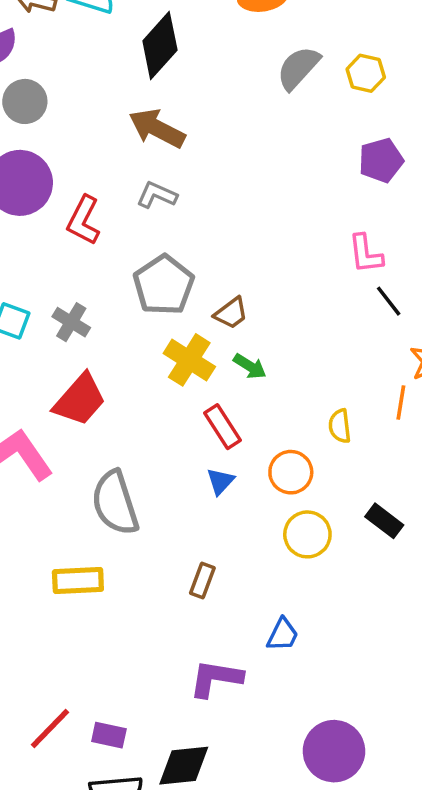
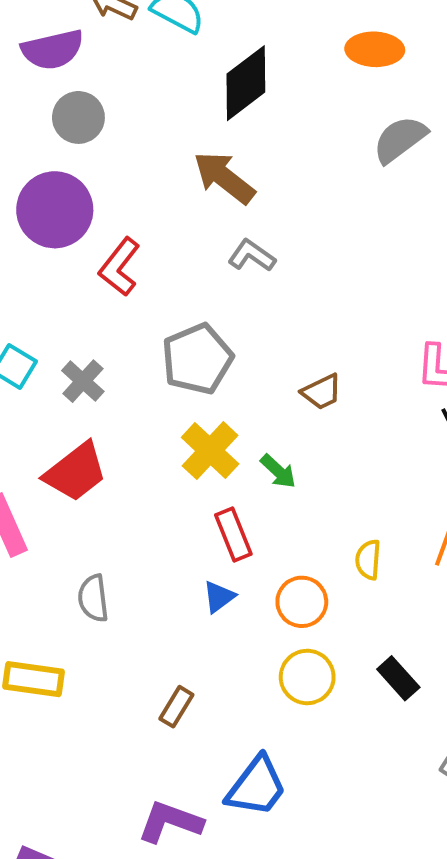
gray L-shape: (157, 195) -> (252, 256), moved
brown trapezoid: (231, 313) -> (322, 392), moved
gray semicircle: (115, 503) -> (93, 598), size x0.6
blue trapezoid: (283, 635) -> (257, 787), size x1.6

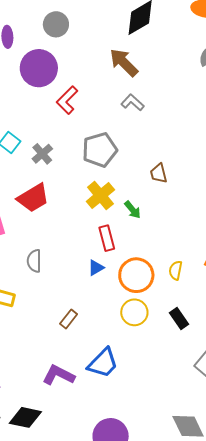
brown trapezoid: (322, 392) -> (159, 173), turned 95
yellow semicircle: (368, 560) -> (176, 270), moved
orange circle: (302, 602) -> (136, 275), size x1.4

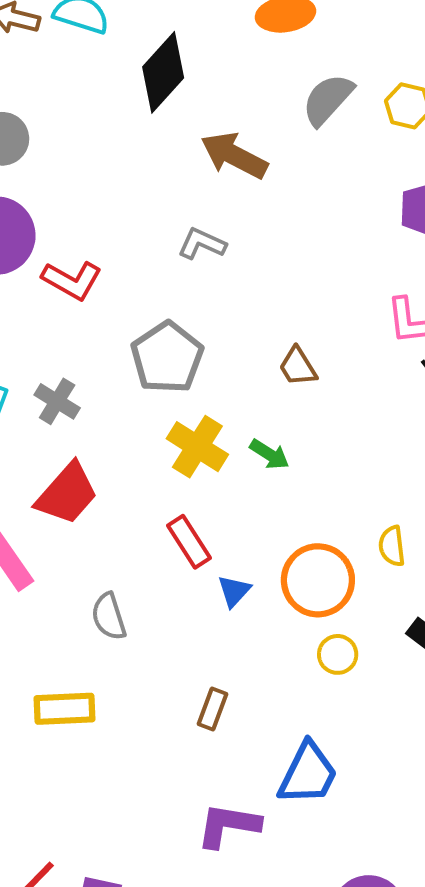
brown arrow: (124, 63) -> (234, 155), moved
red L-shape: (67, 100) -> (72, 280), turned -88
red rectangle: (107, 238) -> (189, 542), moved
yellow circle: (134, 312) -> (338, 654), size x0.7

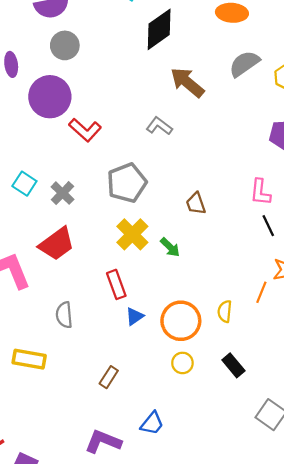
blue trapezoid: (308, 774) -> (152, 423), size x0.7

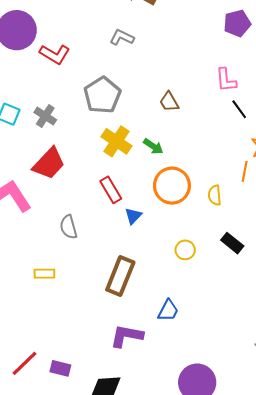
orange circle: (181, 321) -> (172, 186), moved
yellow rectangle: (29, 359) -> (44, 274), size x0.7
brown rectangle: (109, 377) -> (120, 276), size x1.8

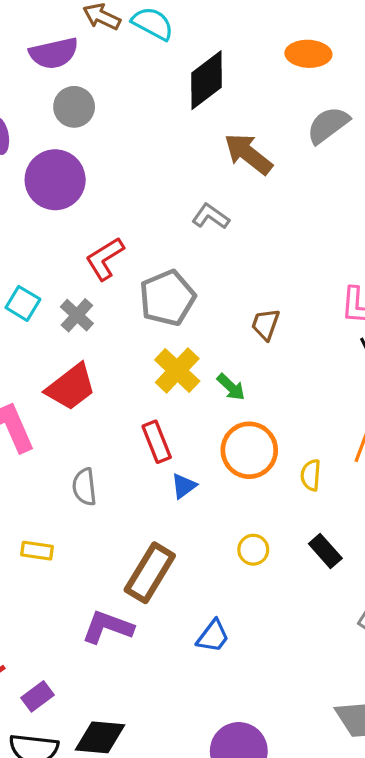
red L-shape: (55, 54) -> (105, 259), moved, turned 108
brown trapezoid: (169, 102) -> (266, 324), turned 40
purple L-shape: (127, 336) -> (108, 627), moved
purple rectangle: (60, 368) -> (38, 696), turned -60

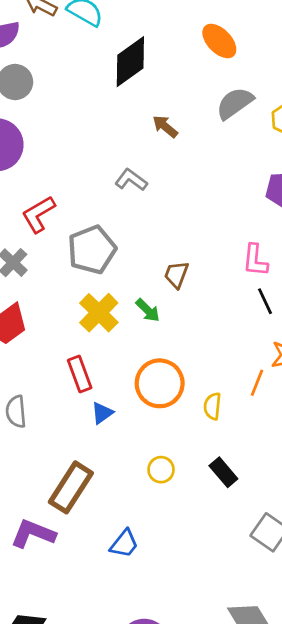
orange ellipse: (308, 54) -> (219, 41), turned 42
brown arrow: (248, 154) -> (165, 126), size x0.6
green arrow: (231, 387) -> (148, 310), moved

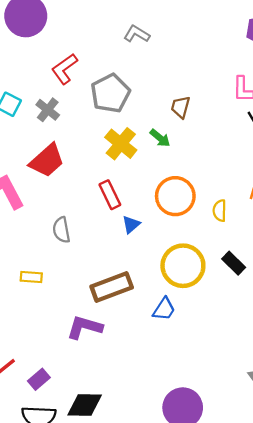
yellow circle: (161, 470) -> (183, 266), size x2.0
brown rectangle: (71, 487) -> (112, 287), turned 42
blue trapezoid: (124, 544) -> (164, 309), moved

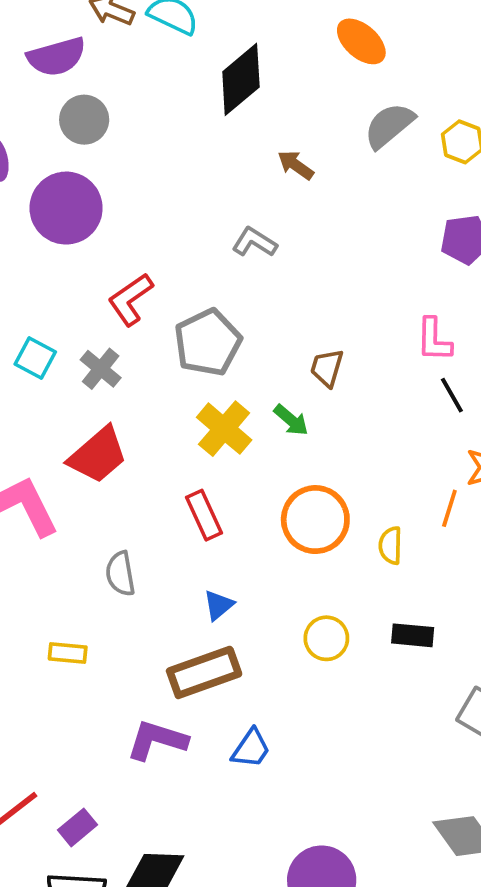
blue triangle: (131, 224) -> (219, 605), moved
black rectangle: (234, 263) -> (413, 635), turned -40
yellow circle: (183, 266) -> (326, 638), size x0.6
blue trapezoid: (164, 309) -> (251, 749), moved

